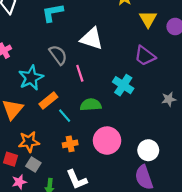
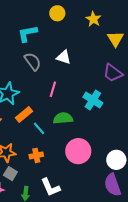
white triangle: (92, 39) -> (64, 57), size x0.7
gray semicircle: (58, 55) -> (33, 61), moved
pink line: (80, 73) -> (53, 89), turned 35
orange cross: (70, 144) -> (36, 155), moved

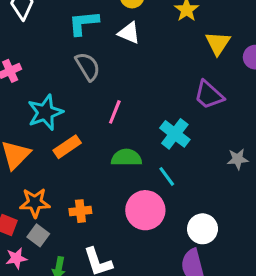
white triangle: (64, 57) -> (129, 33), moved
cyan line: (39, 128) -> (167, 176), moved

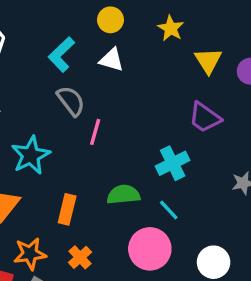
cyan L-shape: (84, 23) -> (61, 54), turned -32
pink line: (115, 112) -> (95, 132), moved
cyan cross: (175, 134) -> (173, 163), turned 32
orange rectangle: (67, 147) -> (67, 209), moved, turned -36
orange cross: (80, 211) -> (80, 257), turned -30

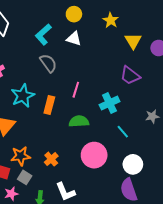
pink line: (95, 132) -> (76, 90), moved
orange rectangle: (67, 209) -> (49, 105), moved
cyan line: (169, 210) -> (123, 132), moved

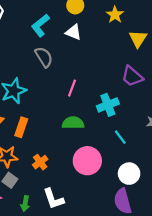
orange rectangle: (49, 105) -> (21, 127), moved

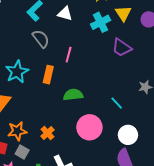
pink line: (72, 88) -> (69, 55), moved
cyan cross: (108, 105) -> (101, 22), moved
orange rectangle: (21, 127) -> (48, 75), moved

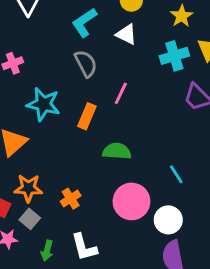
cyan star: (17, 72) -> (43, 104), turned 30
white circle: (128, 135) -> (168, 220), moved

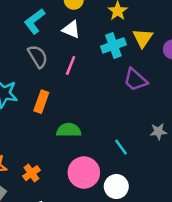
pink line: (121, 93) -> (71, 65), moved

